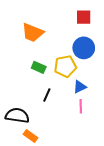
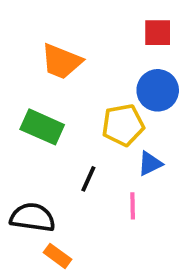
green rectangle: (39, 67) -> (42, 127), moved, size x1.5
pink line: (81, 106) -> (133, 206), moved

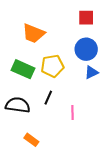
yellow pentagon: (123, 125) -> (52, 66), moved
blue triangle: (150, 163) -> (91, 72), moved
black semicircle: (33, 217) -> (18, 105), moved

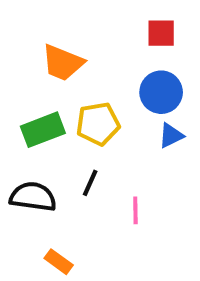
green rectangle: (23, 69) -> (43, 130), turned -45

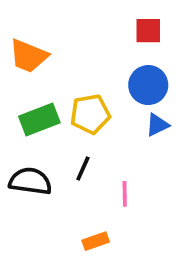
orange trapezoid: (63, 63) -> (28, 56), moved
orange rectangle: (59, 262) -> (96, 241), moved, turned -55

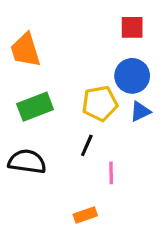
orange trapezoid: (28, 56) -> (25, 50), turned 51
yellow pentagon: (90, 114) -> (100, 103), moved
black line: (83, 169) -> (87, 145), moved

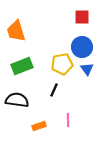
blue triangle: (140, 111) -> (87, 69), turned -40
pink line: (111, 173) -> (68, 120), moved
orange rectangle: (85, 215) -> (39, 126), moved

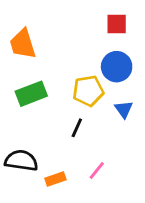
blue triangle: (87, 69) -> (124, 109), moved
black semicircle: (17, 100) -> (21, 161), moved
pink line: (68, 120) -> (97, 170), turned 40

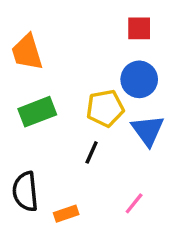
blue triangle: (124, 109) -> (148, 130), size x1.5
black semicircle: (21, 161) -> (25, 192), turned -104
pink line: (97, 170) -> (134, 203), moved

